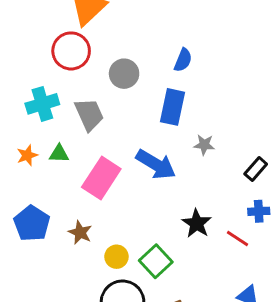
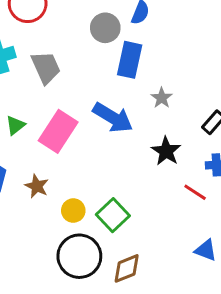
gray circle: (124, 74) -> (105, 28), moved
gray star: (204, 145) -> (162, 98), turned 30
green triangle: (59, 154) -> (15, 125), moved, turned -40
black star: (197, 223) -> (166, 151), moved

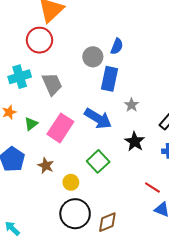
red line: (195, 192) -> (152, 188), moved
green square: (113, 215) -> (98, 161), moved

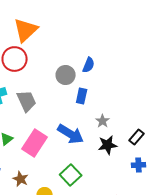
blue rectangle: (110, 79) -> (82, 96), size x0.7
black star: (135, 142) -> (108, 145), moved, turned 30

